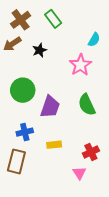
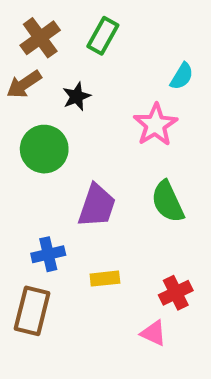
green rectangle: (53, 19) -> (103, 36), turned 66
green circle: (23, 90) -> (44, 149), moved
pink triangle: (79, 173) -> (153, 333), turned -32

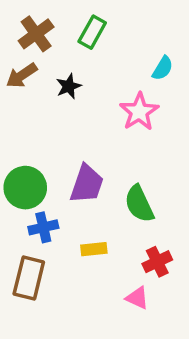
green circle: (44, 149) -> (25, 188), moved
green semicircle: (168, 202) -> (139, 204), moved

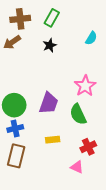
brown cross: (36, 34) -> (20, 19), turned 30
black star: (69, 86) -> (50, 45), moved
pink star: (139, 112) -> (85, 86), moved
blue cross: (43, 227) -> (15, 128), moved

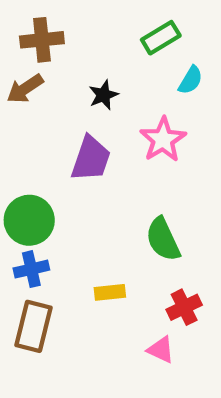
green rectangle: (52, 18) -> (161, 38), moved, turned 30
pink star: (85, 86) -> (163, 140), moved
purple trapezoid: (49, 103) -> (91, 159), moved

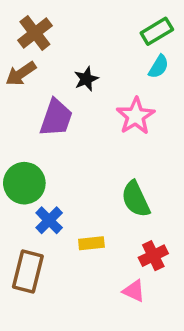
green rectangle: (161, 38) -> (157, 31), moved
brown cross: (42, 40) -> (35, 33), turned -32
purple trapezoid: (91, 159) -> (56, 118), moved
blue cross: (31, 269) -> (49, 220), moved, turned -32

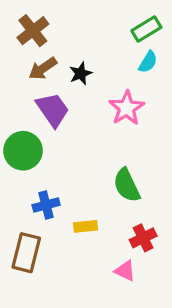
brown arrow: (21, 74) -> (43, 68), moved
purple trapezoid: (56, 118) -> (53, 110), turned -54
green circle: (24, 183) -> (23, 151), moved
blue cross: (49, 220) -> (46, 205), turned 30

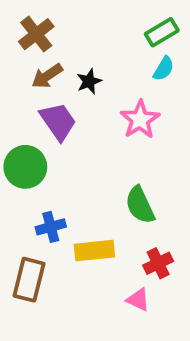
yellow rectangle: (86, 226) -> (94, 251), size x1.5

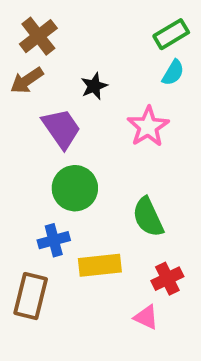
brown arrow: (47, 76) -> (27, 80), moved
green circle: (25, 167) -> (75, 188), moved

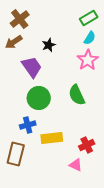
pink star: (148, 127) -> (88, 60), moved
green semicircle: (148, 217) -> (77, 95), moved

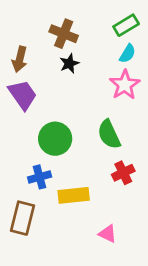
brown cross: (20, 19) -> (64, 34), moved, turned -30
brown arrow: (14, 42) -> (20, 59), turned -42
purple trapezoid: (32, 67) -> (23, 95), moved
red cross: (87, 145) -> (123, 173), moved

